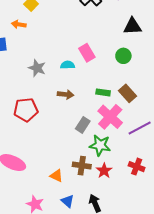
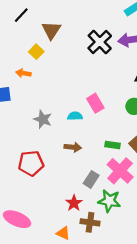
red star: (104, 171) -> (74, 203), moved

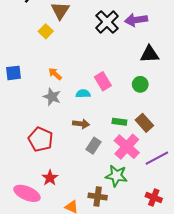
orange arrow: (23, 73) -> (55, 74), moved, turned 32
red pentagon: (31, 163) -> (41, 139), turned 30
gray rectangle: (91, 179) -> (93, 146), moved
red star: (74, 203) -> (50, 178), moved

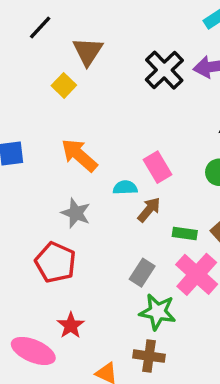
orange arrow: (55, 74) -> (79, 155), size x1.6
gray star: (52, 97) -> (76, 213), moved
brown arrow: (81, 124) -> (149, 210), moved, turned -56
green star: (116, 176) -> (158, 312), moved

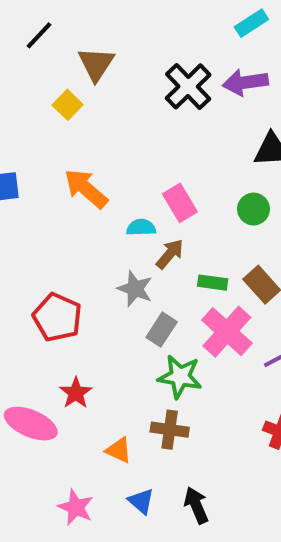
gray star: (76, 213) -> (135, 289), moved

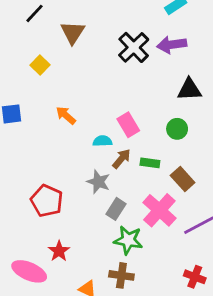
yellow square: (68, 105) -> (40, 65), moved
orange arrow: (86, 189) -> (66, 115), size x0.7
green rectangle: (213, 283) -> (150, 163), moved

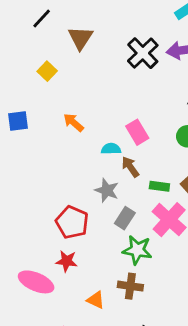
brown arrow: (121, 159) -> (130, 167), turned -75
green rectangle: (150, 163) -> (159, 186), moved
red pentagon: (47, 201) -> (72, 222), moved
red star: (59, 251) -> (67, 261), turned -30

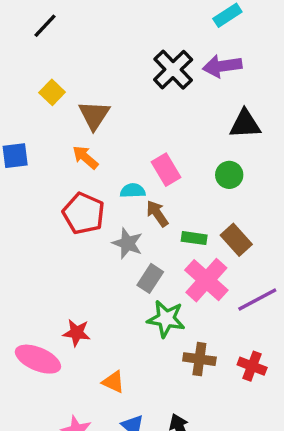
brown triangle: (80, 38) -> (94, 115), moved
red pentagon: (72, 222) -> (84, 213), moved
brown cross: (130, 286) -> (199, 359), moved

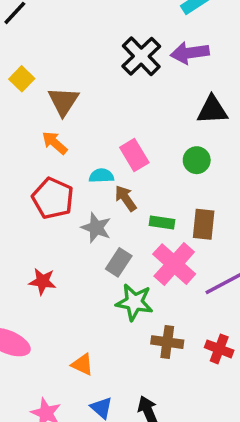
brown rectangle: (236, 240) -> (204, 224), turned 48
red star: (77, 333) -> (43, 281), moved

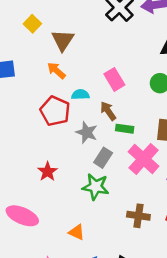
cyan semicircle: (101, 176) -> (80, 95), moved
green rectangle: (162, 223) -> (125, 129), moved
red star: (43, 281) -> (48, 172), turned 30
green star: (134, 302) -> (96, 187), moved

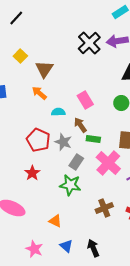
red pentagon: (55, 111) -> (38, 140), moved
brown cross: (138, 216) -> (104, 208), turned -30

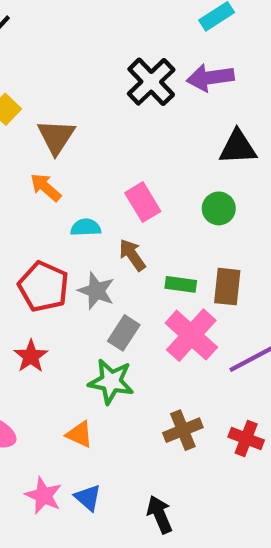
green rectangle: (93, 139) -> (181, 284), moved
orange triangle: (55, 221) -> (79, 434), moved
blue triangle: (66, 246) -> (88, 498), moved
pink star: (34, 249) -> (44, 496), moved

